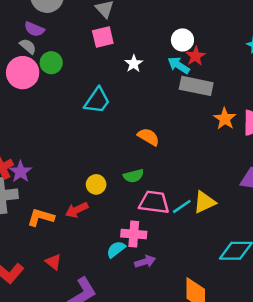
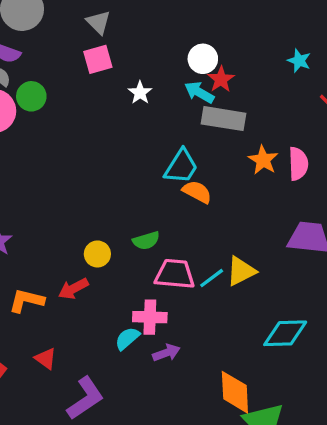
cyan trapezoid: (97, 101) -> (181, 166), moved
orange semicircle: (148, 137) -> (197, 192), moved

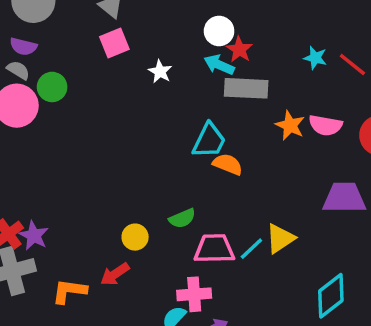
cyan star: (299, 61) -> (315, 58), moved
pink semicircle: (298, 164) -> (326, 125), turned 108
cyan diamond: (285, 333) -> (331, 296), turned -30

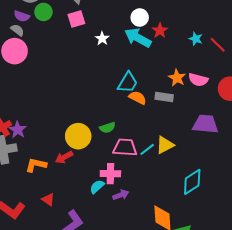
red star: (239, 50) -> (160, 30), moved
cyan arrow: (219, 65) -> (138, 38), size x1.5
green circle: (52, 87) -> (43, 12), moved
gray rectangle: (246, 88) -> (164, 97), moved, size x0.7
yellow circle: (135, 237) -> (78, 136), size x1.6

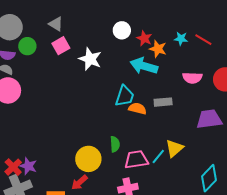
cyan arrow: (138, 38) -> (144, 66), moved
white star: (102, 39) -> (90, 59), size x1.6
orange star: (177, 78) -> (158, 49), moved
green semicircle: (107, 128) -> (115, 144), turned -63

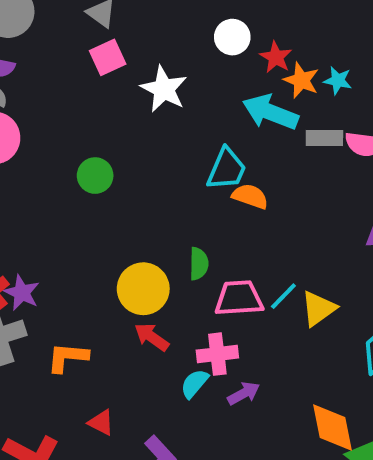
cyan star: (181, 39) -> (338, 81), moved
green circle: (27, 46) -> (95, 176), moved
gray rectangle: (163, 102) -> (324, 138), moved
yellow triangle: (174, 148) -> (319, 309), moved
red arrow: (79, 183) -> (152, 337), moved, turned 72

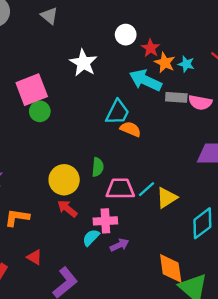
pink square: (108, 57) -> (32, 90), moved, size x1.5

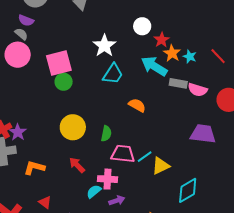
cyan trapezoid: (118, 112) -> (113, 74), moved
yellow circle: (64, 180) -> (73, 127), moved

